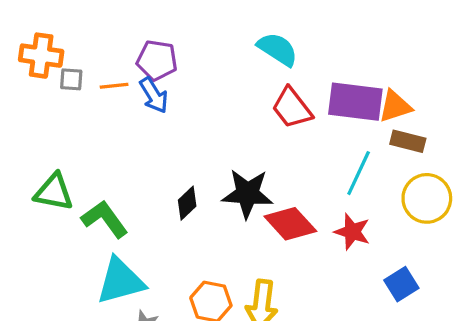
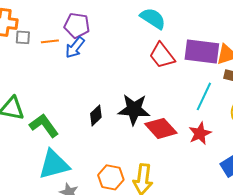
blue arrow: (154, 95) -> (75, 47), turned 70
red star: (352, 232) -> (200, 133), turned 30

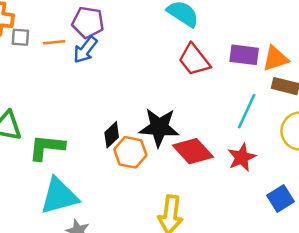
purple rectangle: (202, 51) -> (244, 55), size x0.7
green L-shape: (44, 125) -> (47, 147), turned -48
orange hexagon: (111, 177) -> (130, 152), moved

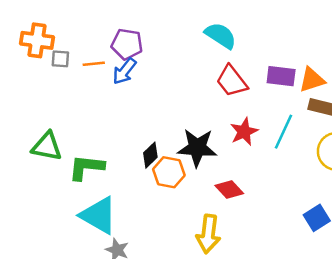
red diamond: (193, 151) -> (229, 190), moved, size x0.7
red star: (242, 157) -> (244, 132), moved
cyan triangle: (59, 196) -> (99, 215), turned 45

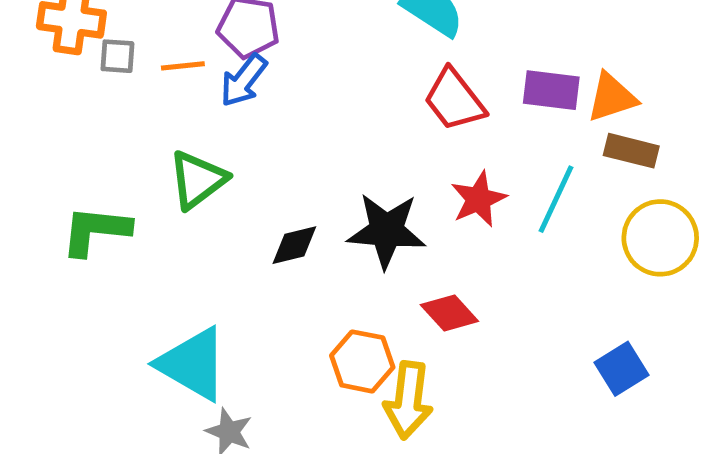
green triangle: (47, 146) -> (197, 180), moved, turned -48
black diamond: (150, 155) -> (294, 245), turned 30
green L-shape: (86, 167) -> (96, 231), moved
orange hexagon: (169, 172) -> (362, 361), moved

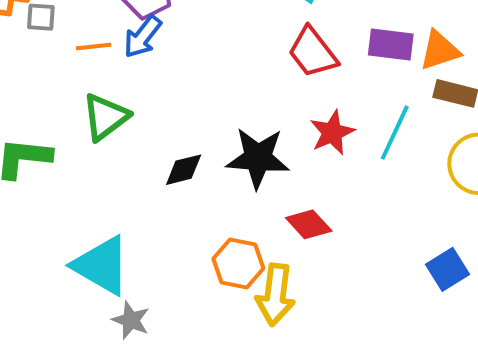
orange line: (183, 66) -> (94, 47), moved

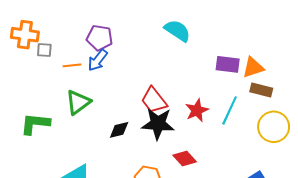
red trapezoid: (313, 52) -> (154, 100), moved

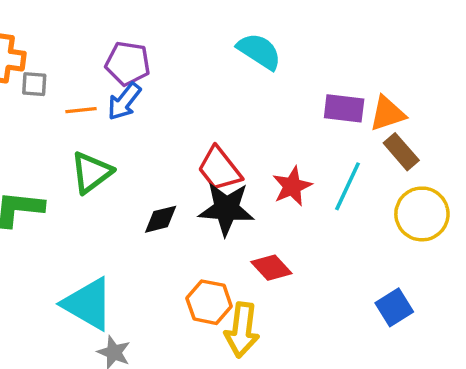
brown rectangle: (261, 90) -> (401, 152), turned 35

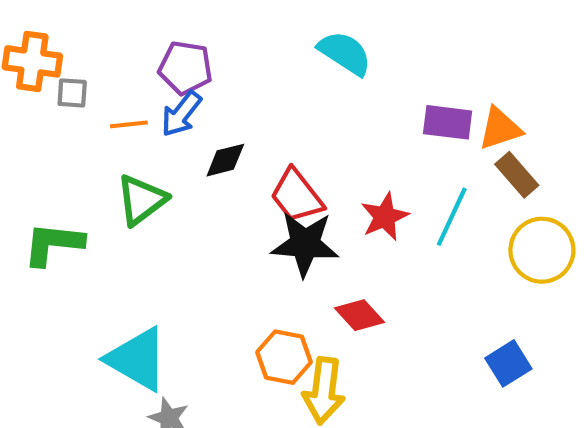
black diamond: (161, 219) -> (225, 160), moved

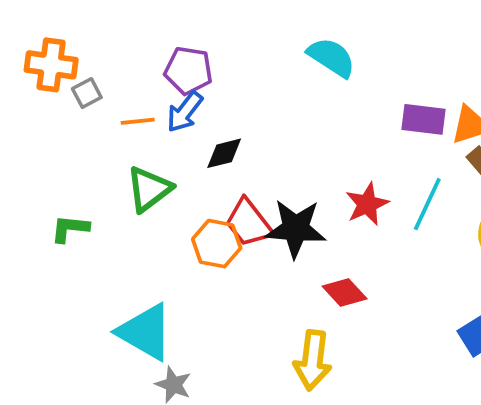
gray square: (72, 93) -> (87, 93), turned -32
red trapezoid: (297, 196) -> (249, 223), moved
green L-shape: (53, 244) -> (70, 229), size x0.7
orange hexagon: (284, 357) -> (217, 244), moved

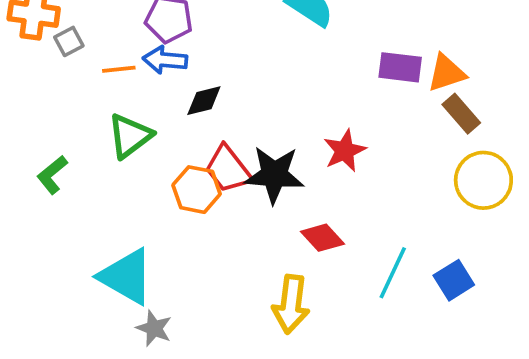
blue arrow: (185, 112) -> (165, 60), turned 57
cyan line: (427, 204) -> (393, 273), moved
green L-shape: (70, 229) -> (52, 175), turned -45

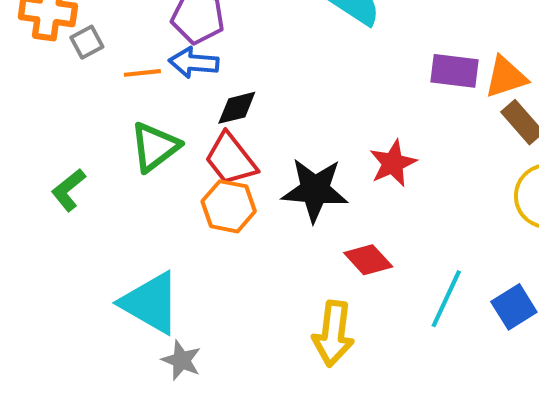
red trapezoid: (228, 169) -> (231, 159), moved

